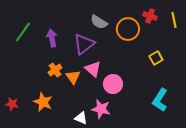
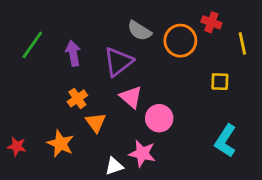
yellow line: (174, 20) -> (242, 43), moved
yellow square: (156, 58) -> (220, 82), turned 32
orange triangle: (73, 77) -> (96, 122), moved
white triangle: (81, 118) -> (114, 166), turned -40

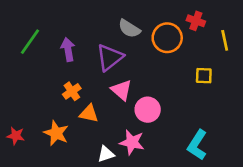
orange triangle: (96, 122) -> (89, 114), turned -42
cyan L-shape: (225, 141) -> (197, 145), moved

